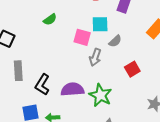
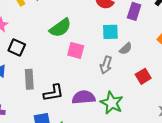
green semicircle: (50, 20) -> (60, 28), size x1.6
pink square: (82, 37) -> (76, 50), moved
black L-shape: (42, 85) -> (53, 93), turned -130

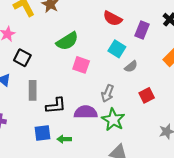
cyan square: (110, 32) -> (117, 49), turned 30
gray arrow: (106, 65) -> (108, 93), moved

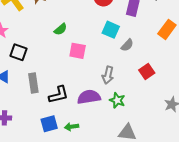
green semicircle: (67, 41) -> (60, 29), size x0.6
green star: (113, 120) -> (117, 100), size x0.7

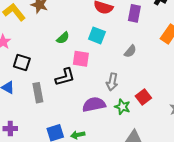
cyan square: (111, 30) -> (97, 35), moved
red square: (147, 71) -> (143, 97), moved
black L-shape: (59, 95) -> (65, 77), moved

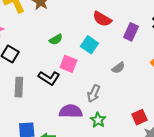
black L-shape: (65, 77) -> (49, 78), turned 35
red square: (143, 97) -> (140, 117), moved

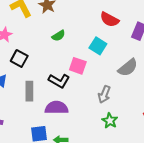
green semicircle: (56, 39) -> (58, 36), moved
gray semicircle: (118, 68) -> (128, 68), size x1.5
purple semicircle: (71, 111) -> (56, 108), moved

